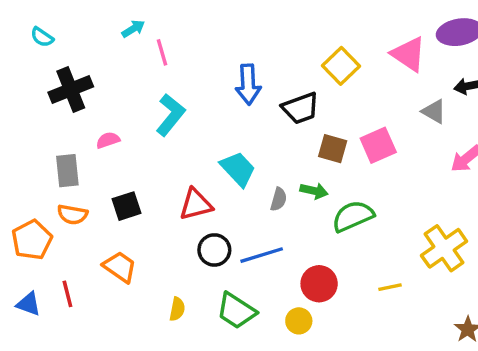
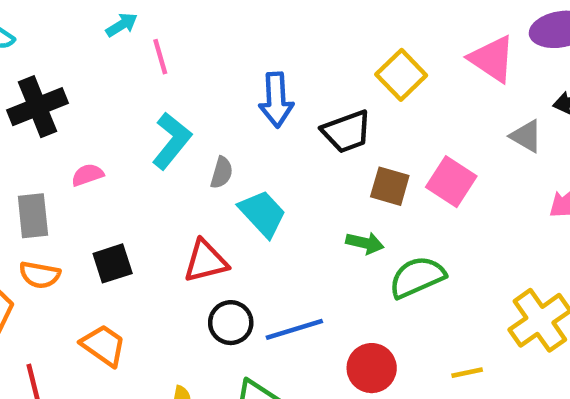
pink square: (378, 145) -> (451, 182), turned -33
gray semicircle: (279, 199) -> (222, 173), moved

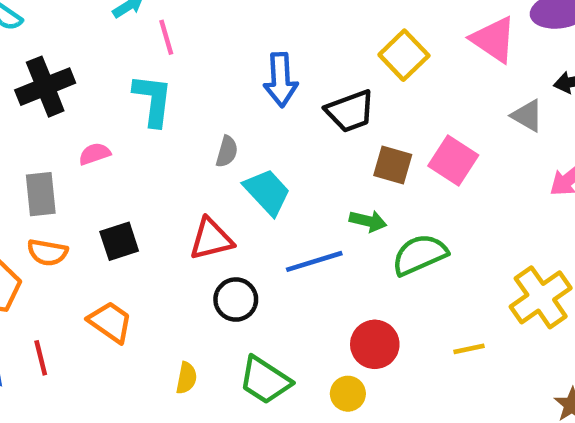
cyan L-shape: (172, 141) -> (153, 100), moved, turned -32
blue line: (294, 329) -> (314, 261), moved

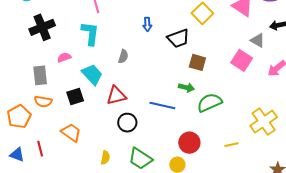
blue arrow: (281, 80) -> (147, 24), size x0.6
pink square: (453, 161) -> (242, 60), moved
cyan trapezoid: (267, 192) -> (92, 74), moved
blue line: (314, 261) -> (162, 106), turned 30

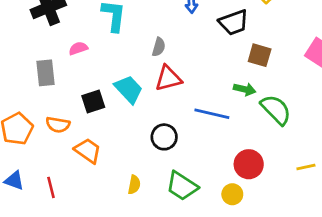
cyan trapezoid: (92, 74) -> (129, 89), moved
red triangle: (116, 95) -> (168, 78), moved
orange semicircle: (43, 101) -> (58, 125), moved
green semicircle: (209, 102) -> (276, 110), turned 70
red line: (40, 149) -> (51, 187), moved

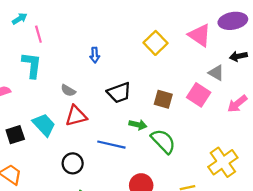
black trapezoid: (234, 22) -> (119, 93), moved
gray semicircle: (159, 47) -> (68, 90), turned 104
brown square: (260, 55) -> (163, 99), moved

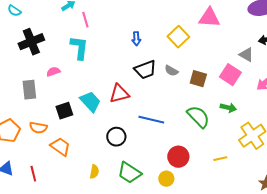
pink triangle: (200, 35) -> (209, 18), moved, turned -30
yellow square: (156, 43) -> (178, 37), moved
gray semicircle: (68, 90) -> (171, 71), moved
black trapezoid: (119, 93) -> (145, 70), moved
green arrow: (138, 125) -> (228, 108), moved

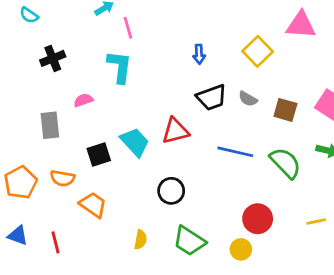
black cross: (31, 42) -> (53, 58), size x0.7
blue line: (151, 120) -> (235, 152), moved

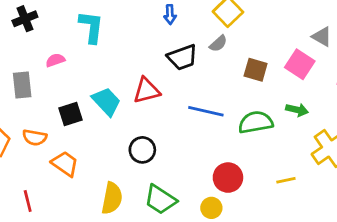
gray semicircle: (248, 99) -> (218, 44), moved, turned -72
green semicircle: (285, 163) -> (256, 122), turned -56
yellow semicircle: (140, 240) -> (112, 198), size x1.6

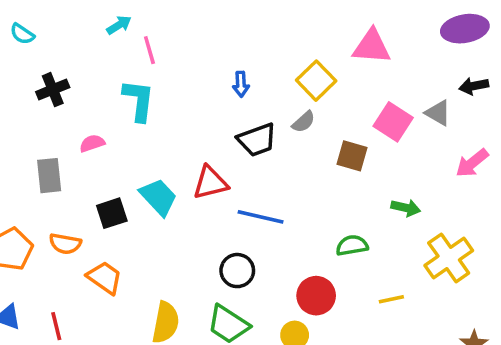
pink square: (300, 64) -> (393, 122), moved
blue line: (206, 111) -> (261, 217), moved
green semicircle: (256, 122) -> (352, 245), moved, size x0.7
black circle: (142, 150) -> (237, 271), moved

